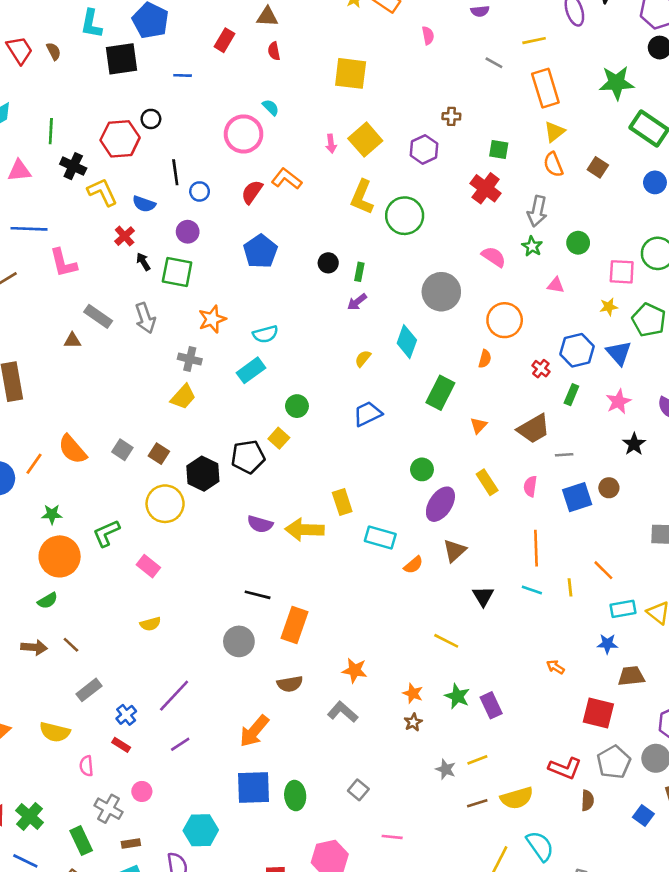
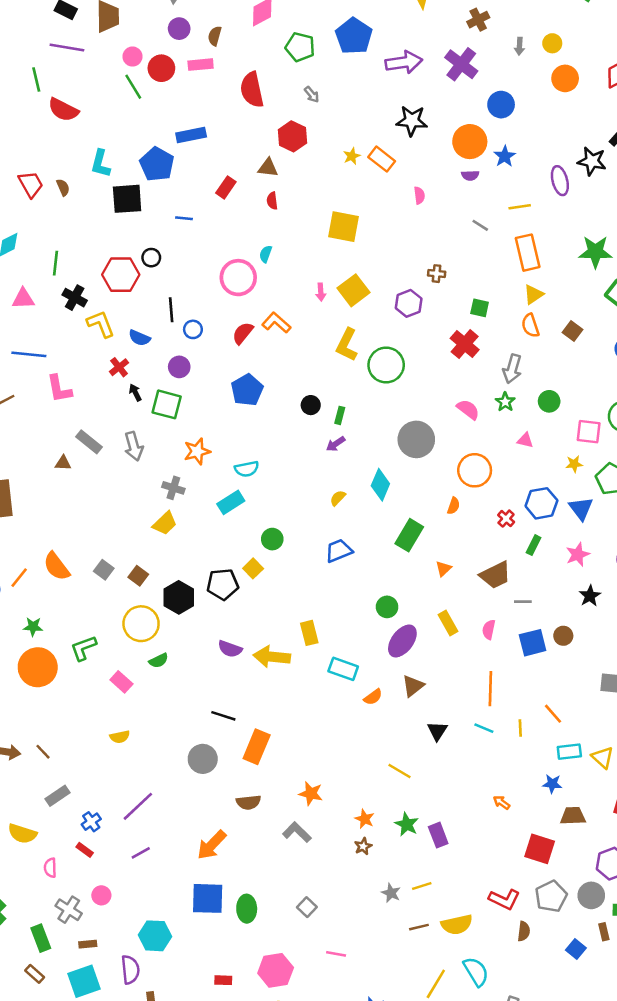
cyan semicircle: (271, 107) -> (266, 254), turned -119
green semicircle: (48, 601) -> (159, 661), moved

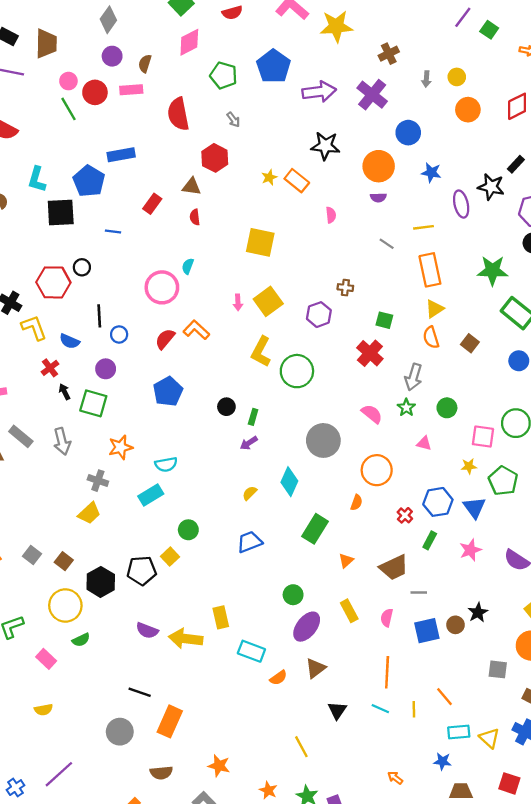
blue star: (505, 156) -> (431, 173), moved, turned -30
black star: (590, 596) -> (478, 612), moved
yellow line: (399, 771) -> (301, 747), turned 30

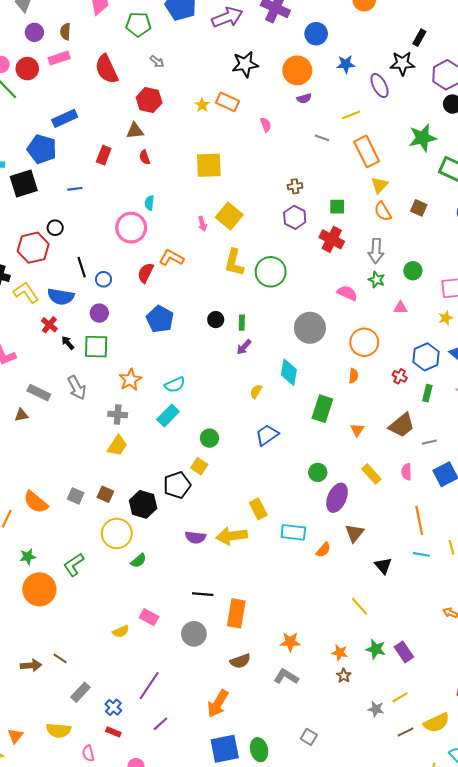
purple hexagon: (319, 315) -> (295, 217), moved
blue semicircle: (69, 341) -> (61, 297), size x1.4
pink rectangle: (46, 659) -> (149, 617), moved

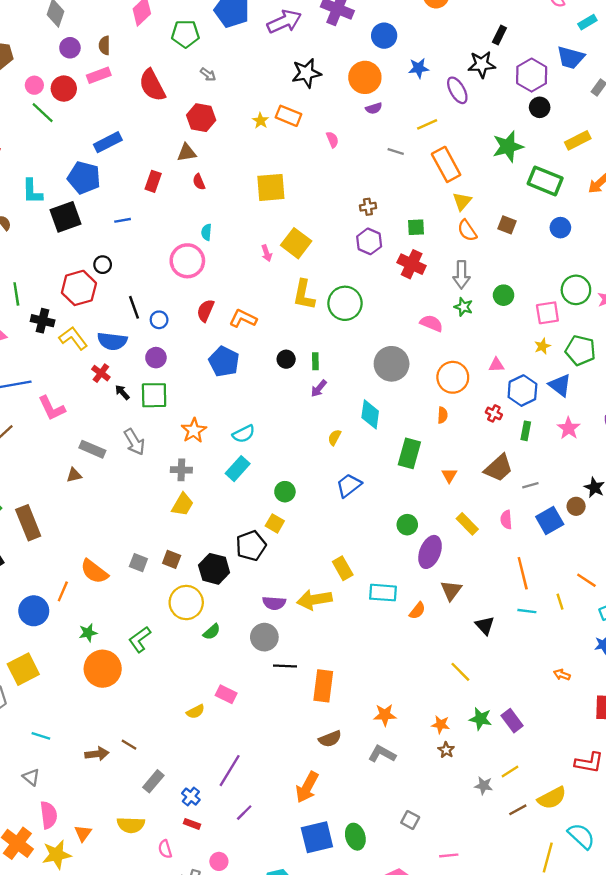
orange L-shape: (171, 258) -> (243, 319), moved
pink triangle: (400, 308) -> (496, 365), moved
gray circle: (194, 634) -> (264, 637), moved

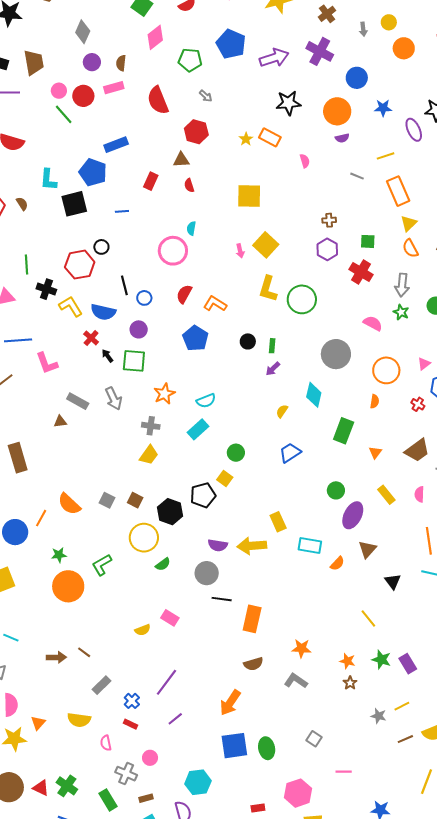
pink triangle: (496, 365) -> (424, 364), turned -40

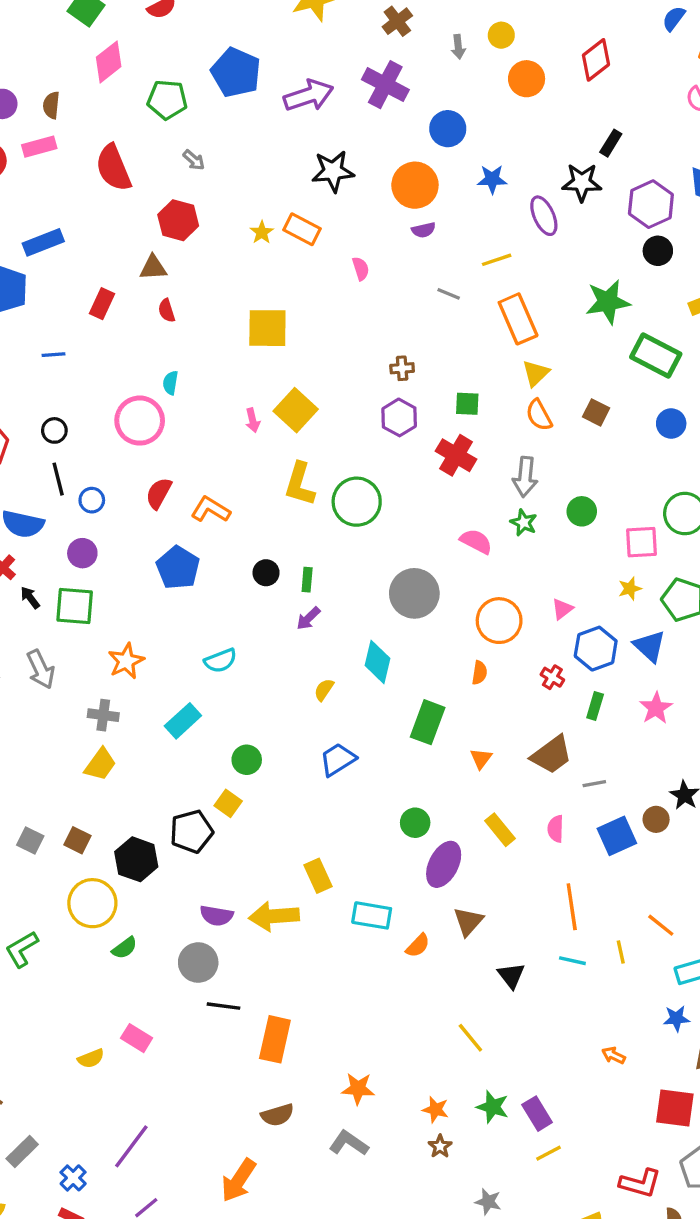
black circle: (101, 247) -> (54, 430), moved
cyan semicircle: (206, 401) -> (220, 661), moved
yellow line: (402, 706) -> (549, 1153), moved

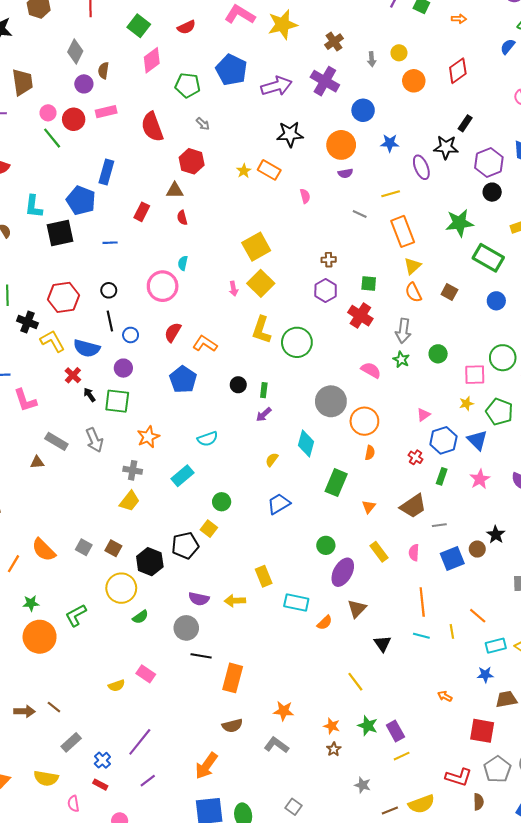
brown semicircle: (51, 105) -> (103, 71), moved
blue rectangle: (43, 242) -> (106, 172), turned -55
yellow square: (267, 328) -> (256, 247), moved, turned -32
orange circle: (499, 621) -> (364, 421), moved
yellow arrow: (274, 916) -> (235, 601), size x0.7

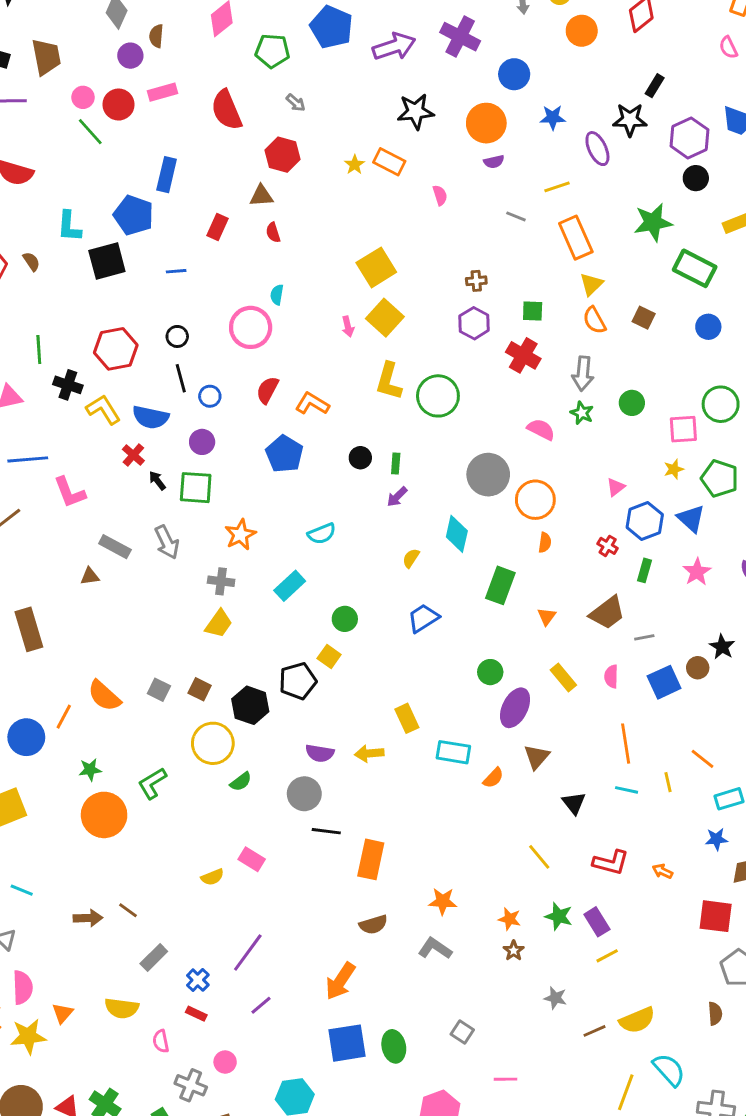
red L-shape: (459, 777) -> (611, 862), moved

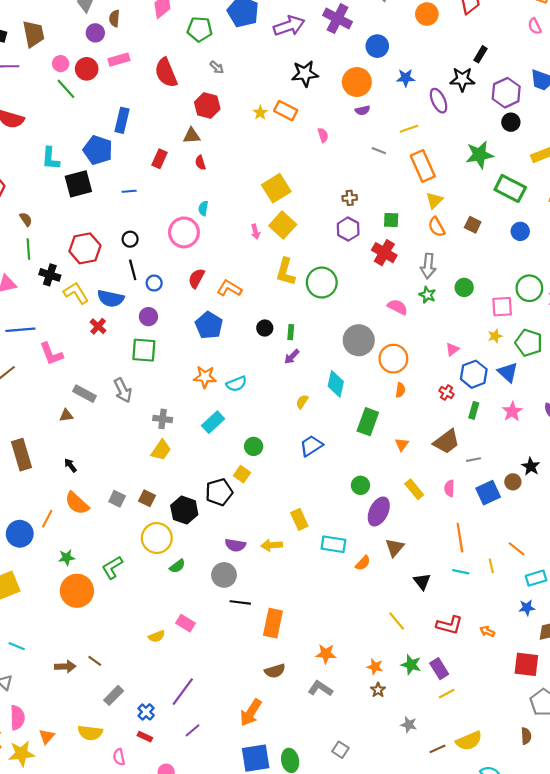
brown semicircle: (31, 262) -> (26, 219), moved
black arrow: (157, 481) -> (70, 465), moved
orange star: (240, 535) -> (205, 377), moved, turned 30

